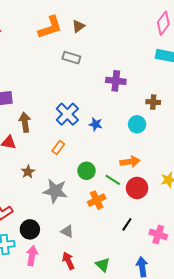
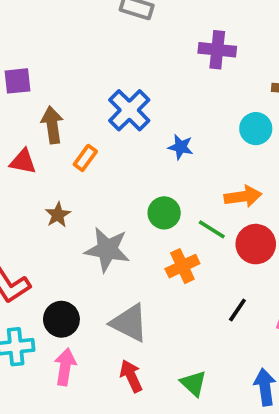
blue star: (96, 124) -> (181, 147), moved
orange rectangle: (58, 148) -> (85, 158), moved
gray triangle: (67, 231) -> (129, 323), size x1.6

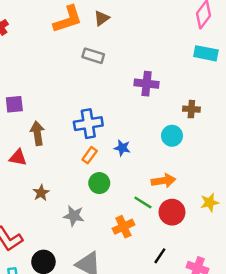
blue cross: (129, 110) -> (88, 124), turned 36
orange rectangle: (85, 158) -> (90, 155), moved
green circle: (164, 213) -> (99, 183), moved
gray star: (107, 250) -> (74, 216), size x0.7

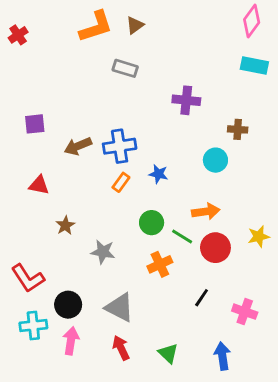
brown arrow: (37, 133) -> (78, 146), moved, turned -105
green circle: (99, 183) -> (152, 223), moved

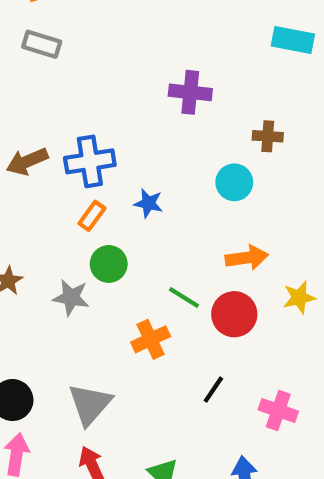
gray rectangle: (125, 68) -> (42, 44), moved
orange arrow: (206, 211) -> (247, 258), moved
green circle: (152, 223) -> (109, 264), moved
gray star: (103, 252) -> (71, 297), moved
gray triangle: (120, 307) -> (90, 404), turned 44

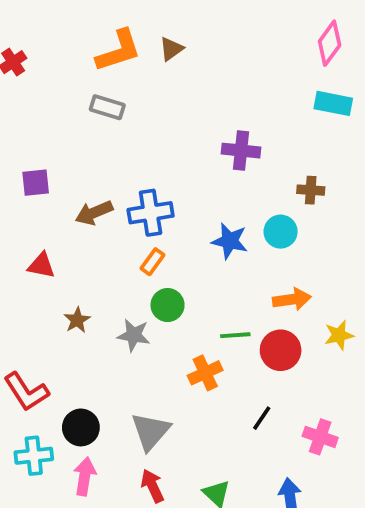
blue star: (148, 203) -> (230, 241), moved, size x1.4
green line: (184, 297) -> (235, 335), turned -36

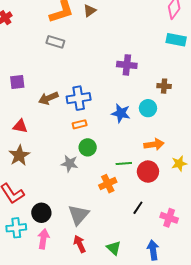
orange rectangle: (152, 262) -> (80, 124), turned 40
brown star: (77, 320) -> (19, 155), moved, size x1.5

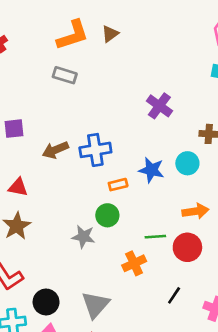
purple cross: (127, 65) -> (159, 106), turned 30
orange rectangle: (80, 124) -> (118, 185), moved

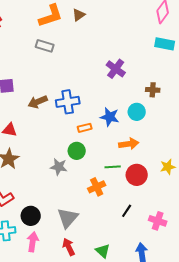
orange arrow: (195, 211) -> (129, 144), moved

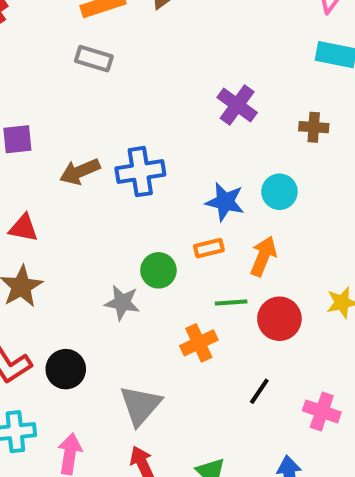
brown cross: (153, 90) -> (314, 127), moved
orange rectangle: (85, 128) -> (209, 248), moved
orange arrow: (129, 144) -> (263, 256), turned -60
black circle: (31, 216) -> (66, 369), moved

